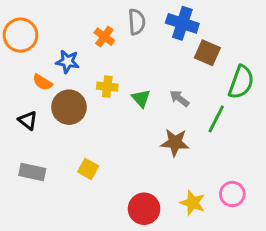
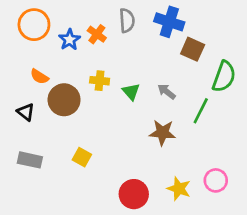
orange circle: (20, 35) -> (34, 25), moved
blue star: (68, 62) -> (70, 40), moved, turned 30

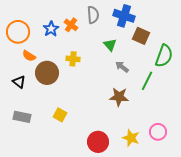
orange circle: (34, 25) -> (18, 32), moved
green triangle: (131, 92) -> (110, 45), moved

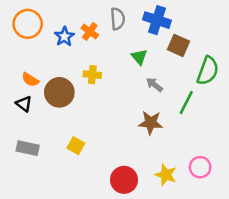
orange circle: (18, 32) -> (28, 24), moved
orange semicircle: (29, 56) -> (30, 80), moved

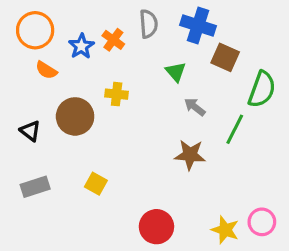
orange semicircle: (30, 80) -> (46, 70), moved
gray rectangle: (28, 148) -> (35, 187), turned -30
pink circle: (200, 167) -> (262, 222), moved
yellow star: (166, 175) -> (225, 230), moved

